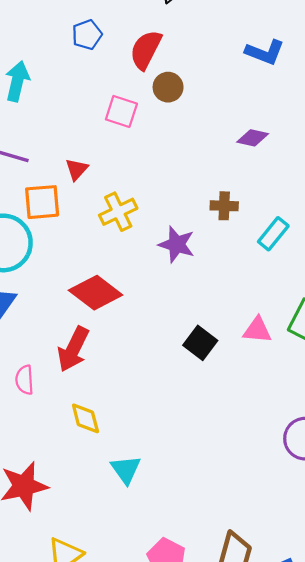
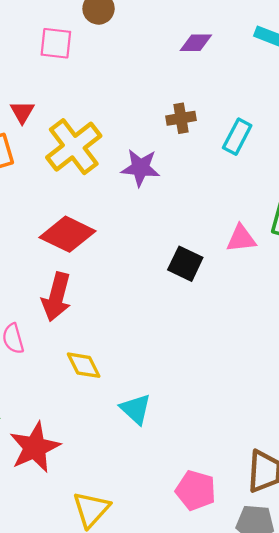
yellow cross: (118, 212) -> (74, 147), size x1.4

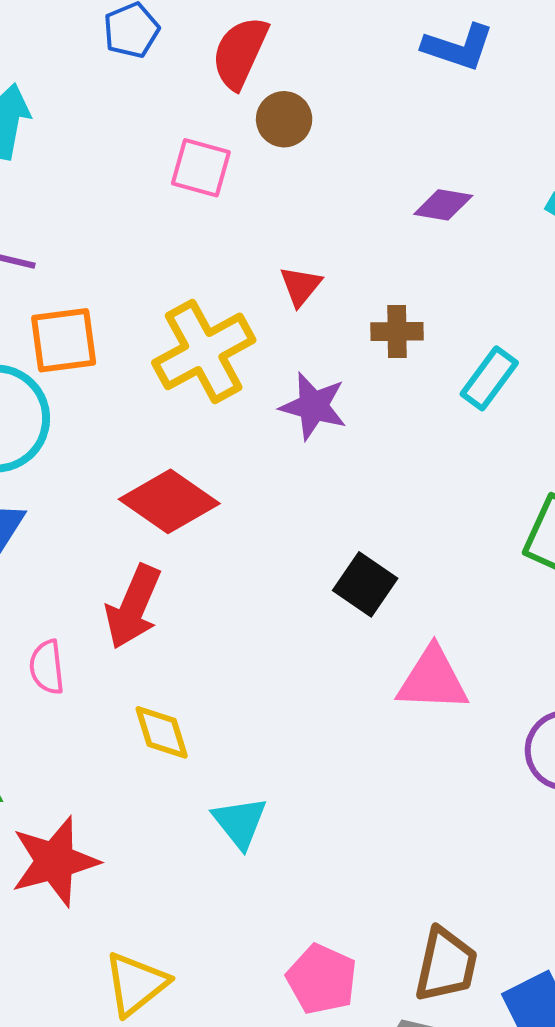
red triangle: (22, 112) -> (301, 286), moved
pink triangle: (241, 239) -> (433, 679), moved, size x1.4

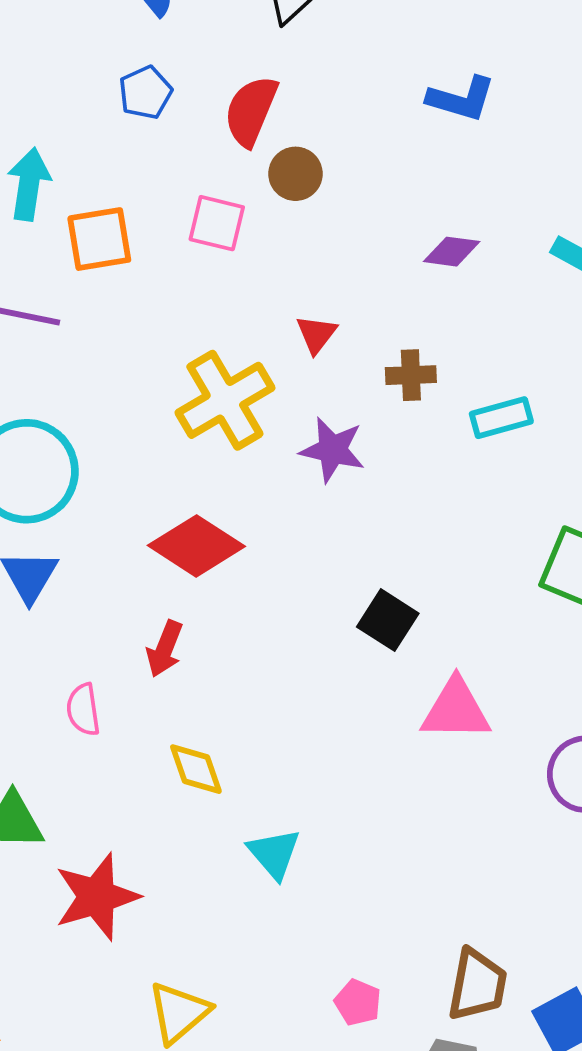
orange square: (64, 340) -> (99, 239), moved
cyan rectangle: (489, 378) -> (501, 418), turned 40
red arrow: (133, 607) -> (165, 649), size x0.7
pink pentagon: (322, 979) -> (358, 1002), size x0.7

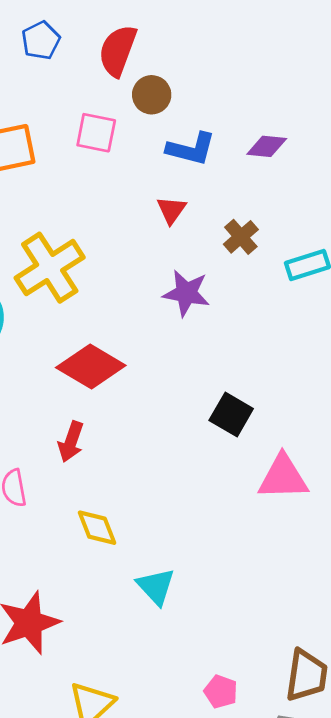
blue L-shape: (461, 99) -> (191, 149), moved
brown cross: (411, 375) -> (241, 237), turned -36
yellow cross: (225, 400) -> (50, 268), moved

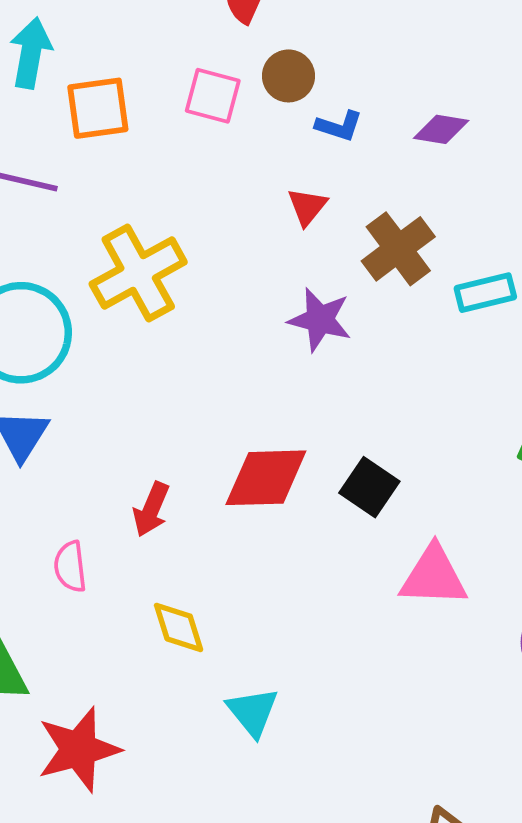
brown circle: (152, 95) -> (289, 76), moved
blue L-shape: (191, 149) -> (339, 126), size x0.7
brown cross: (241, 237) -> (398, 249), size x1.5
red diamond: (91, 367) -> (266, 478), moved, turned -36

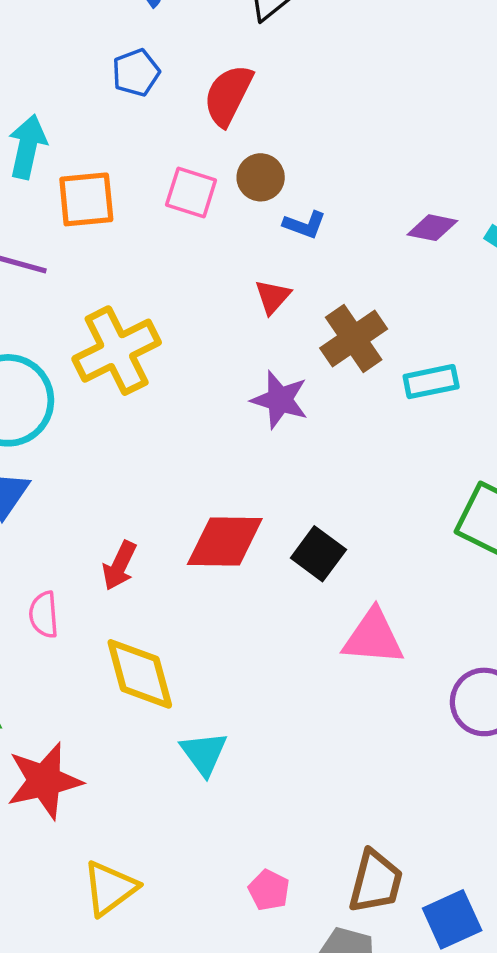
purple diamond: (441, 129) -> (432, 228), moved
yellow diamond: (179, 627) -> (140, 674), size x1.5

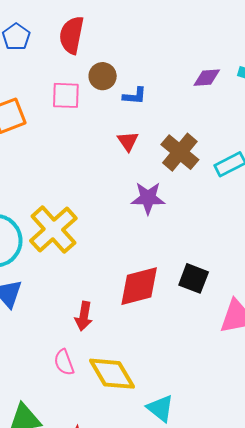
yellow cross: (117, 351) -> (53, 229), moved
pink semicircle: (44, 615) -> (64, 362), moved

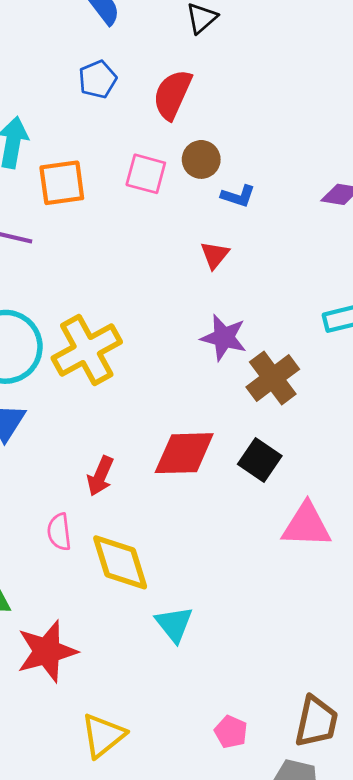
brown cross: (180, 152) -> (273, 378), moved

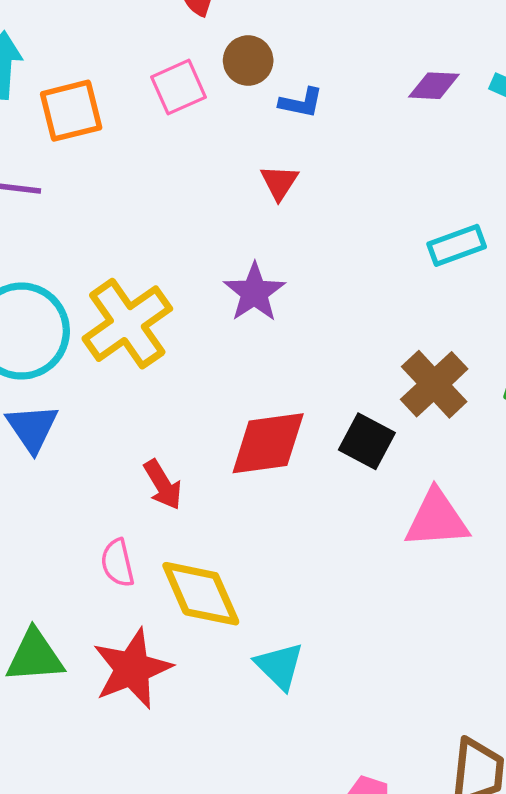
pink square: (146, 174) -> (178, 87), turned -33
purple star: (224, 338) -> (254, 292), moved, turned 30
brown cross: (273, 378) -> (434, 384), moved
red arrow: (100, 476) -> (163, 485), turned -48
red star: (47, 651) -> (132, 669), moved

